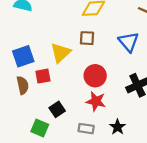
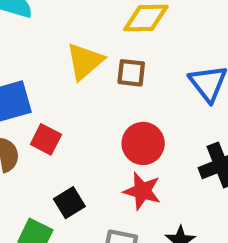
yellow triangle: (61, 53) -> (85, 61), moved
red square: (43, 76) -> (46, 139), turned 35

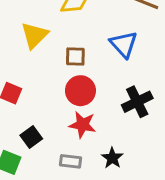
brown square: (131, 73) -> (75, 57), moved

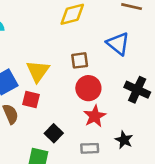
yellow triangle: (34, 35) -> (38, 71), moved
black cross: (137, 102) -> (137, 90), turned -30
red star: (82, 125) -> (95, 116), turned -30

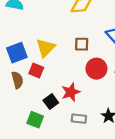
red circle: (88, 88) -> (96, 69), moved
red star: (95, 116) -> (71, 92), moved

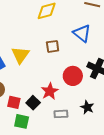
red circle: (96, 69) -> (73, 76), moved
red square: (36, 71) -> (14, 102), moved

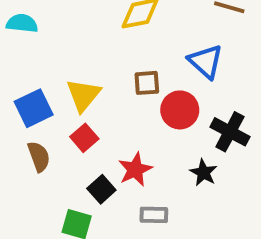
red circle: (73, 76) -> (180, 110), moved
red square: (14, 102) -> (84, 138), moved, turned 32
black star: (87, 107) -> (204, 173), moved

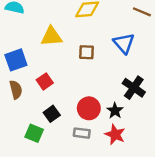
yellow triangle: (83, 95) -> (51, 36), moved, turned 40
red circle: (180, 110) -> (89, 108), moved
red star: (135, 169) -> (115, 134), moved, turned -30

